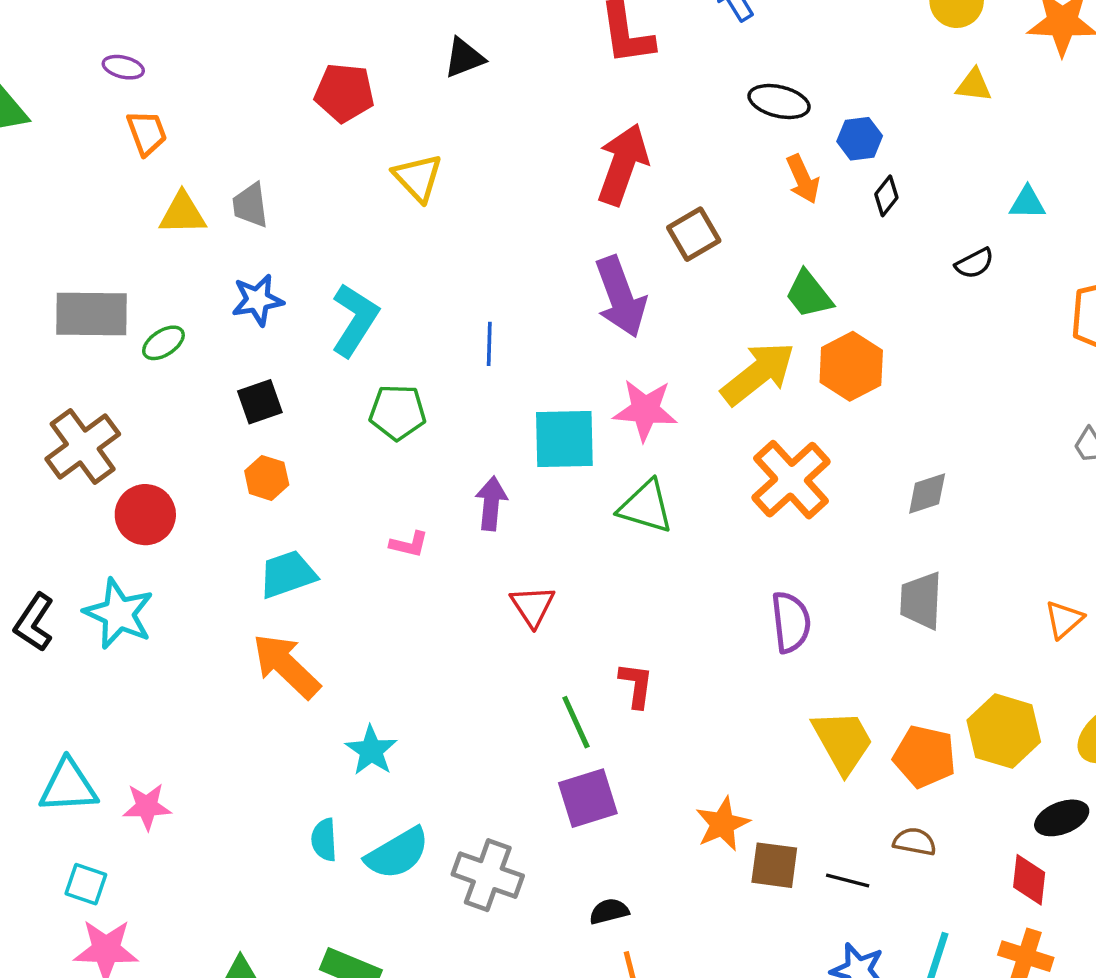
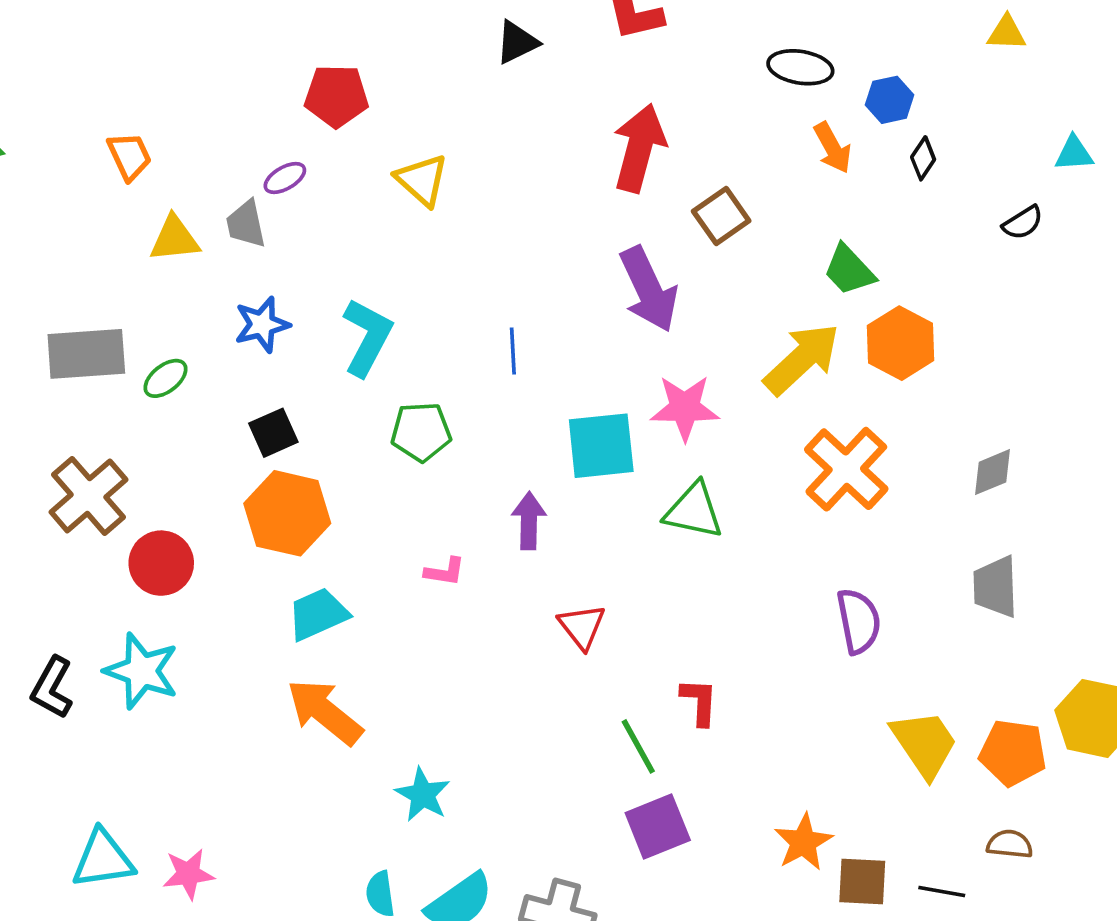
black triangle: (464, 58) -> (517, 42), moved
purple ellipse: (123, 67) -> (285, 178), moved, turned -39
orange hexagon: (267, 478) -> (287, 513), size x1.8

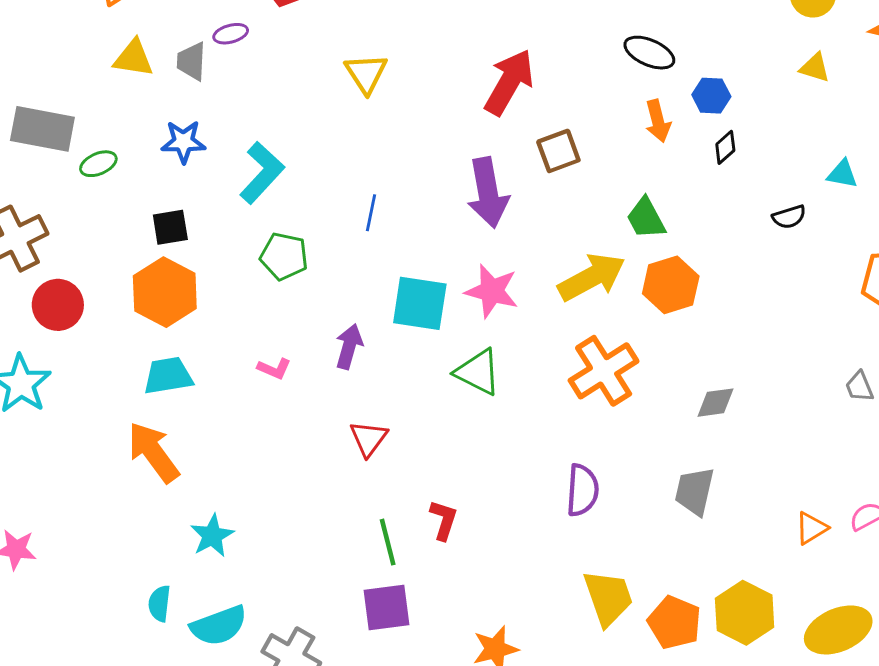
yellow triangle: (422, 180) -> (366, 73), moved

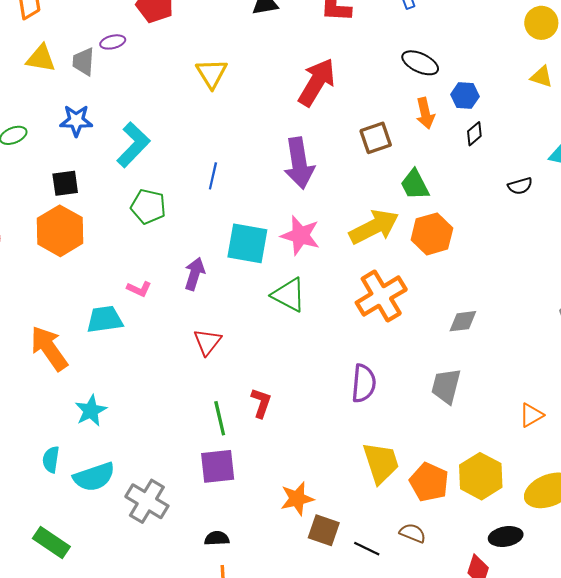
brown square: (558, 151) -> (376, 138), moved
cyan trapezoid: (168, 376) -> (105, 319), moved

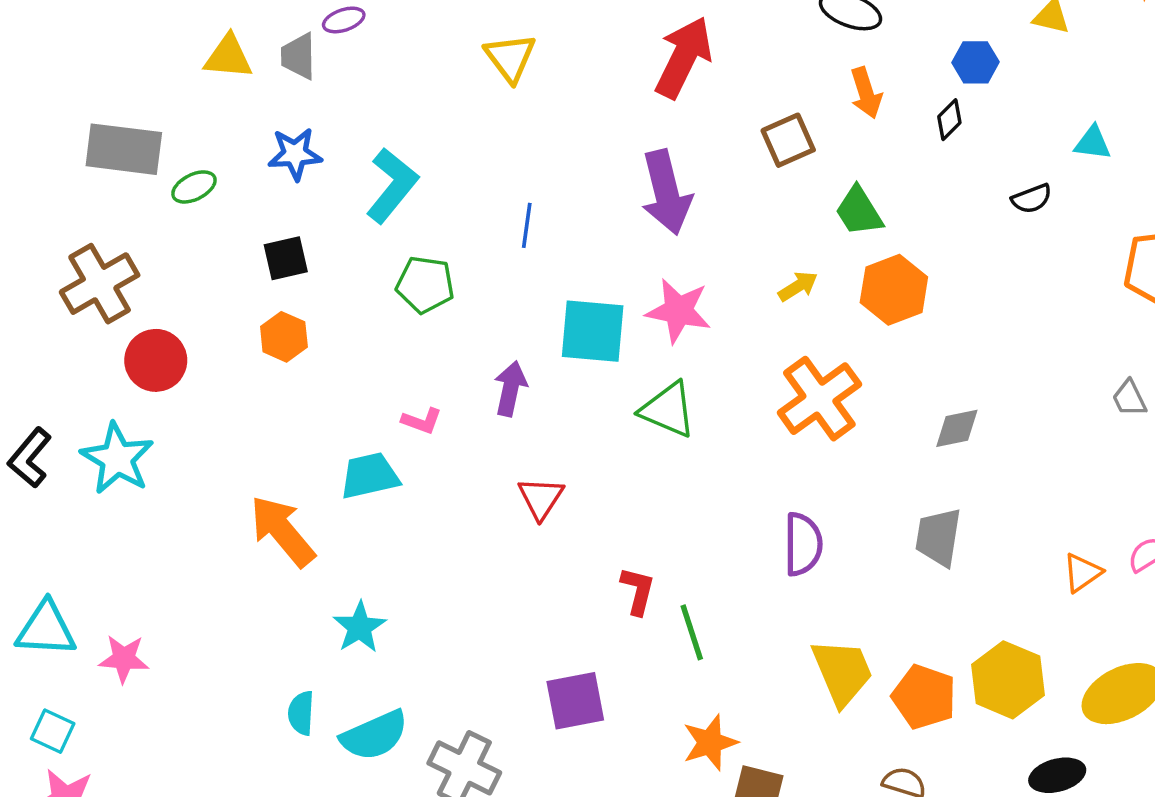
blue hexagon: (465, 95) -> (976, 62), moved
yellow arrow: (374, 227) -> (798, 286), size x0.5
orange hexagon: (60, 231) -> (284, 337), size x0.6
green line: (220, 418) -> (692, 632), moved

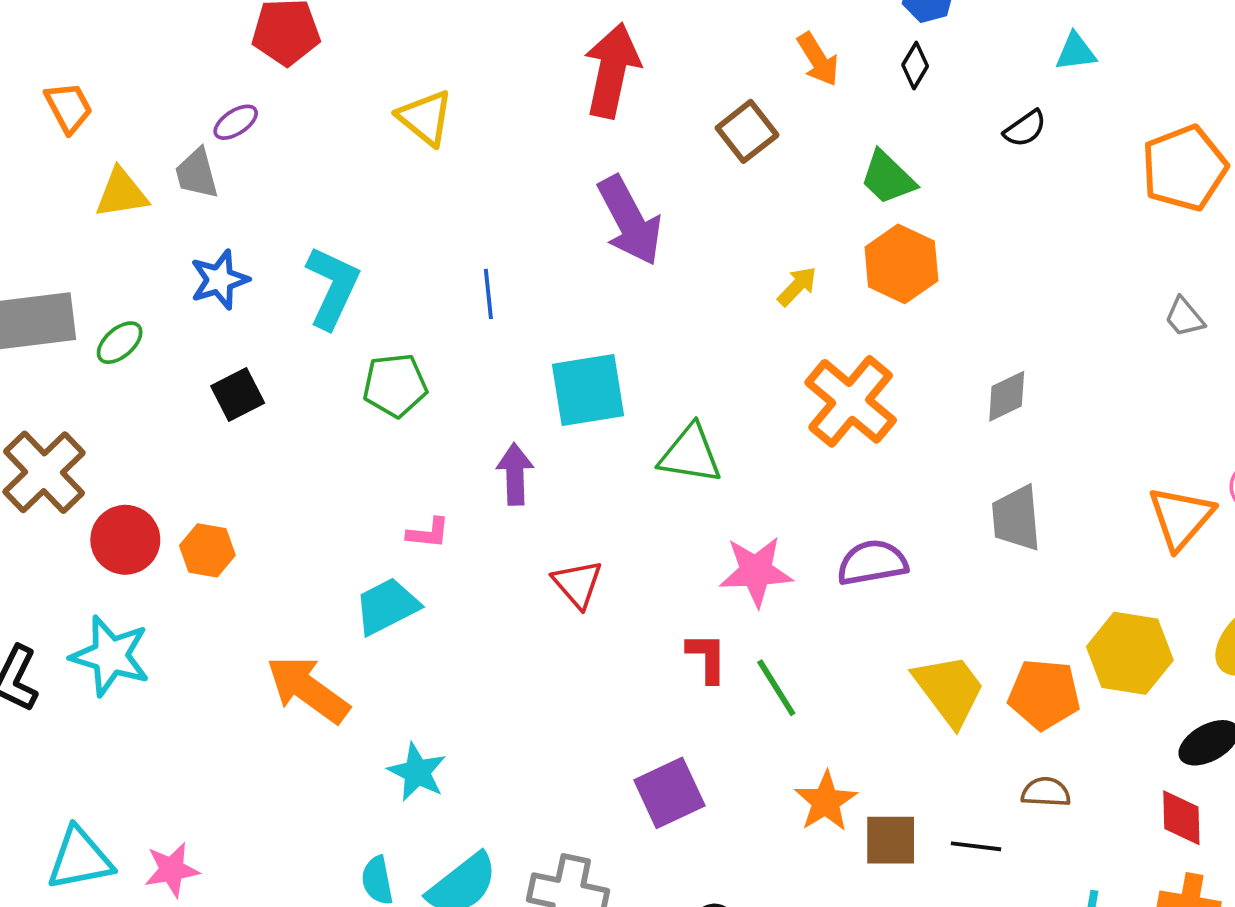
green trapezoid: (859, 211) -> (888, 178), moved
pink star: (678, 311) -> (756, 571), moved
orange hexagon: (284, 337) -> (207, 550), moved
purple semicircle: (803, 544) -> (872, 563), turned -86
orange triangle: (1082, 573) -> (1181, 518), size x1.5

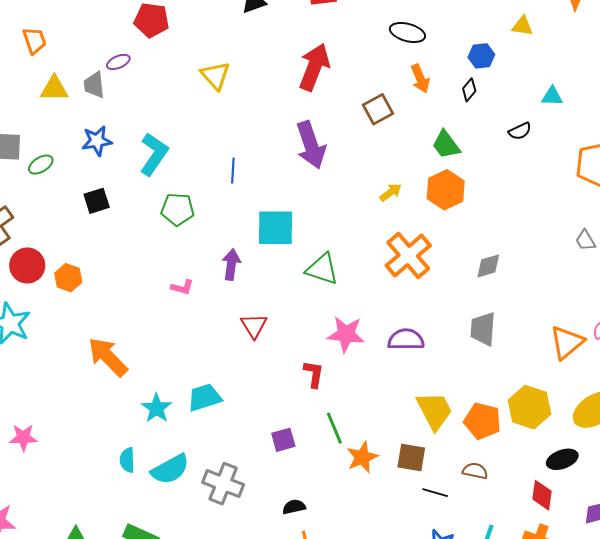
cyan trapezoid: (387, 606) -> (205, 397), moved
green line: (776, 688) -> (334, 428), moved
purple square: (669, 793) -> (283, 440), size x0.7
brown square: (891, 840) -> (411, 458), moved

